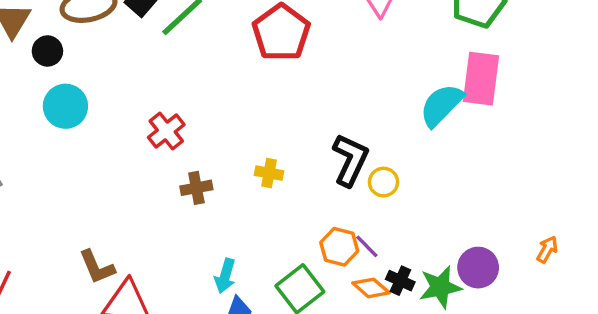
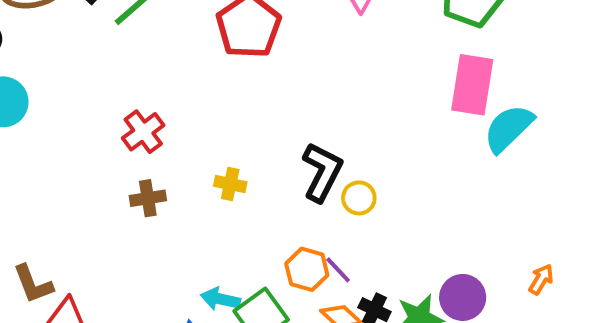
cyan semicircle: (441, 105) -> (509, 128), moved
red cross: (166, 131) -> (143, 132), moved
cyan arrow: (225, 276) -> (220, 299), moved, turned 84

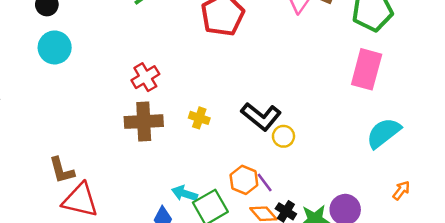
cyan semicircle: (509, 128) -> (384, 133), moved
black L-shape: (322, 172) -> (261, 116), turned 96
brown cross: (148, 198) -> (144, 122), size x1.6
orange arrow: (541, 279) -> (401, 190), moved

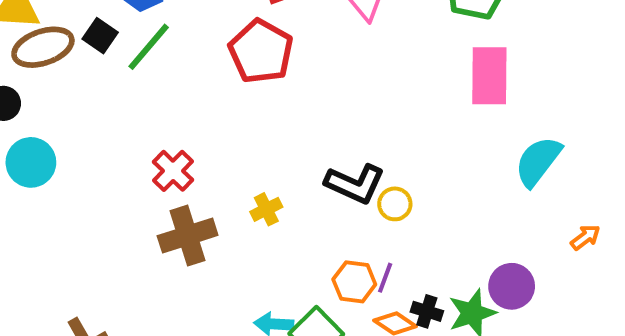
yellow cross: (199, 118) -> (266, 209), turned -30
purple line: (265, 182) -> (385, 278), turned 72
orange arrow: (401, 190) -> (585, 237), turned 30

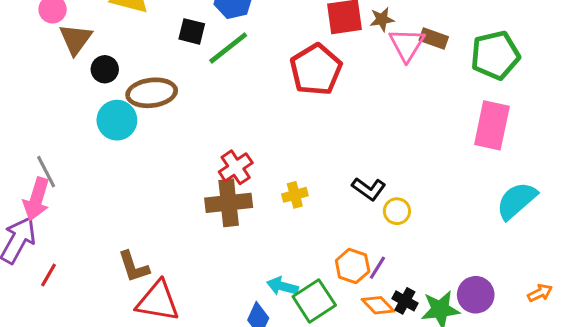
black square: (100, 36) -> (192, 31), turned -32
brown ellipse: (43, 47) -> (152, 93), moved
red cross: (173, 171) -> (236, 167), moved
black L-shape: (355, 184) -> (369, 189), size x0.7
orange arrow: (585, 237) -> (540, 293), moved

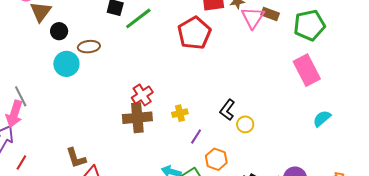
brown ellipse: (152, 93) -> (89, 47), size x0.7
pink rectangle: (492, 125) -> (307, 70), turned -40
black L-shape: (369, 189) -> (227, 110), turned 90
cyan semicircle: (517, 201) -> (322, 119), size x0.7
purple line: (377, 268) -> (196, 137), moved

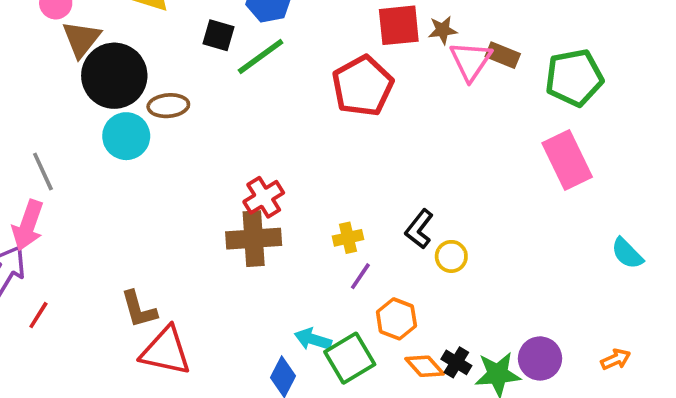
black circle: (59, 31) -> (114, 76), size x2.0
gray line: (21, 96) -> (43, 171), moved
yellow cross: (180, 113) -> (348, 238), moved
cyan semicircle: (322, 119) -> (627, 253), moved, turned -96

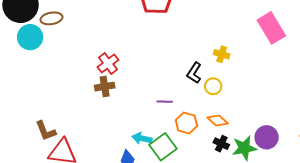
yellow cross: (348, 238) -> (222, 54), moved, turned 35
brown cross: (254, 239) -> (105, 87), size x0.7
purple line: (360, 276) -> (165, 102), turned 63
orange diamond: (425, 366) -> (218, 120), moved

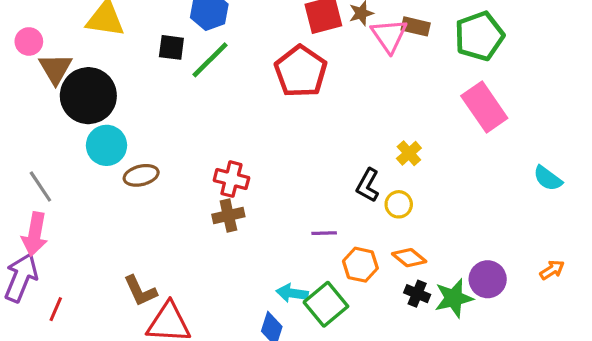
brown ellipse: (51, 18) -> (141, 175), moved
yellow cross: (222, 54) -> (409, 153), turned 35
red cross: (108, 63) -> (231, 179), turned -35

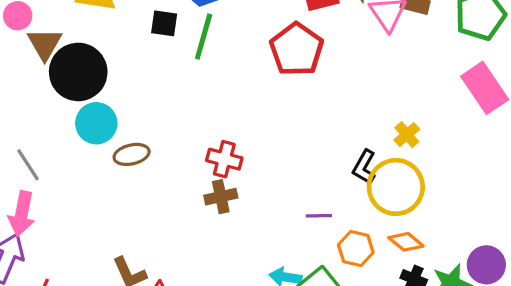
green line: (210, 60) -> (204, 37), turned -30
yellow circle: (399, 204) -> (396, 187), size x2.0

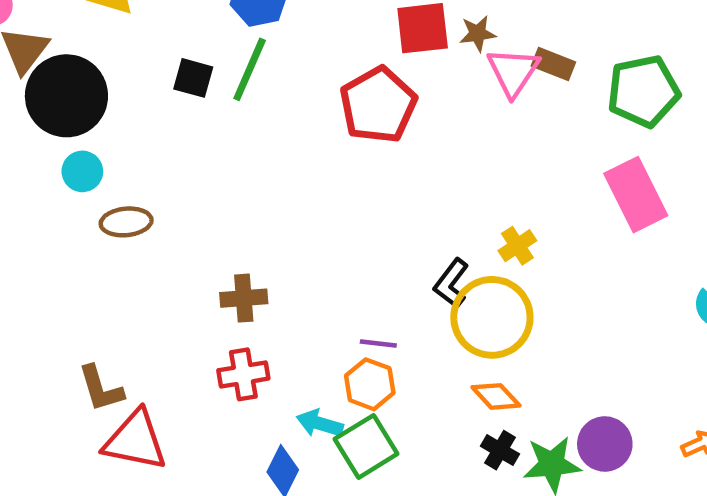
black square: (164, 23) -> (193, 78), moved
cyan circle: (96, 123) -> (82, 171), size x0.7
red cross: (224, 159) -> (243, 374), moved, turned -32
orange hexagon: (356, 249) -> (370, 384), moved

